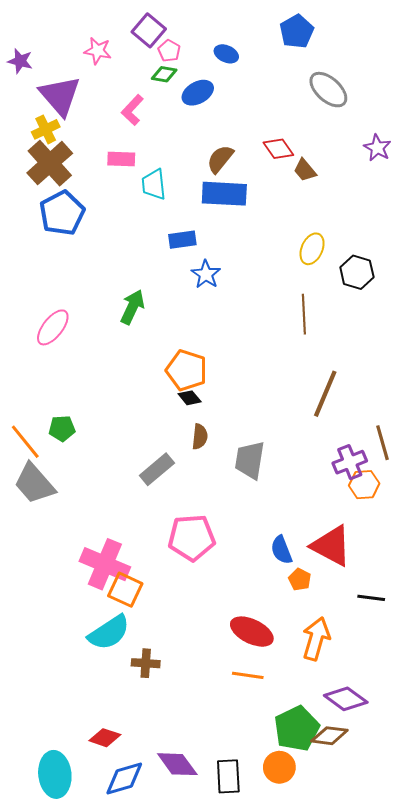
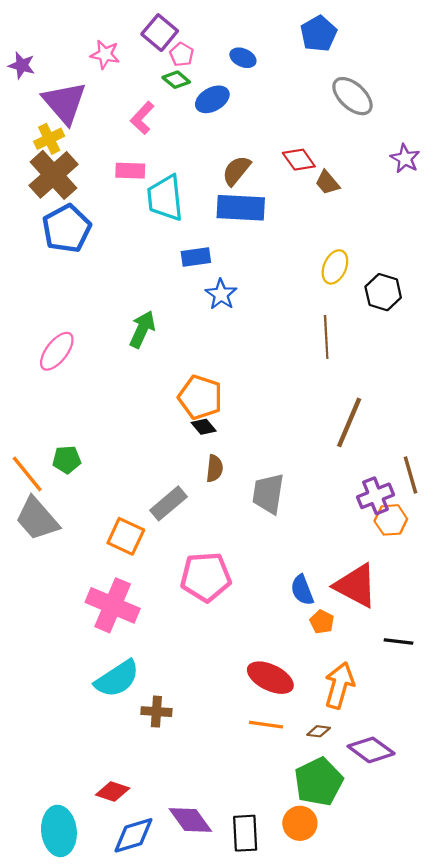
green diamond: (164, 74) -> (176, 80), turned 30
cyan trapezoid: (154, 185) -> (165, 198), size x1.4
orange square: (125, 590) -> (126, 536), moved
brown diamond: (329, 736) -> (319, 731), moved, size x0.6

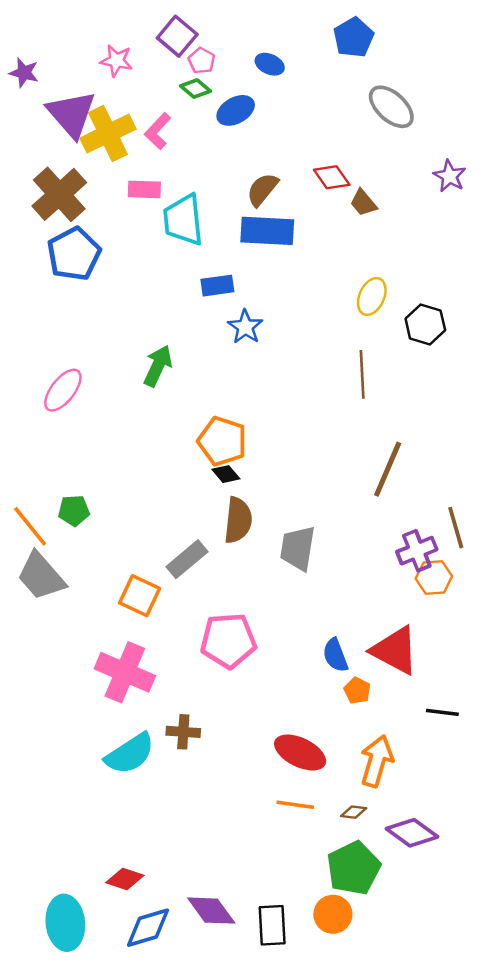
yellow cross: (49, 139) -> (108, 134), moved, size x1.6
brown semicircle: (214, 468) -> (238, 520), size x1.5
brown cross: (156, 712) -> (183, 732), moved

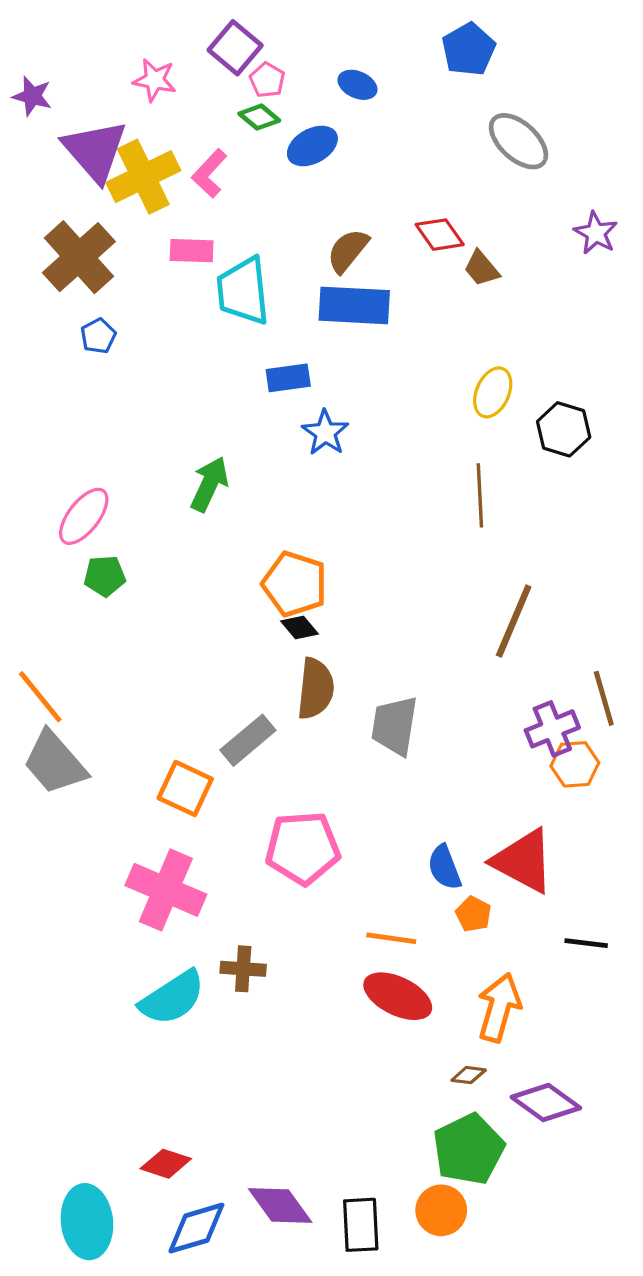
blue pentagon: (74, 254) -> (98, 336), size x0.5
green pentagon: (74, 511) -> (105, 576), moved
orange line: (295, 805) -> (391, 938), moved

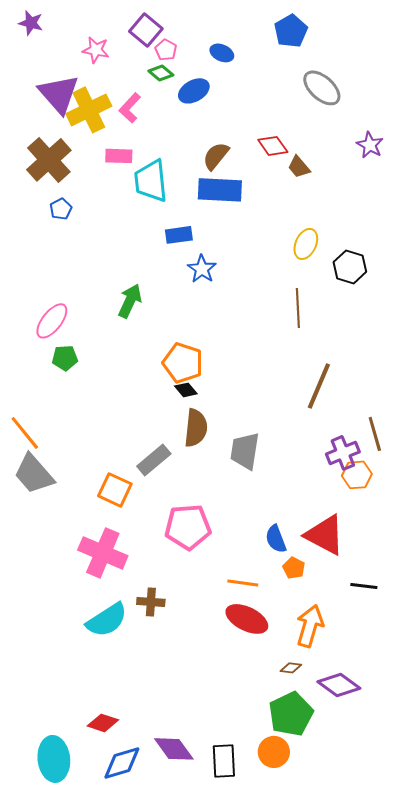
purple star: (32, 96) -> (31, 23), moved

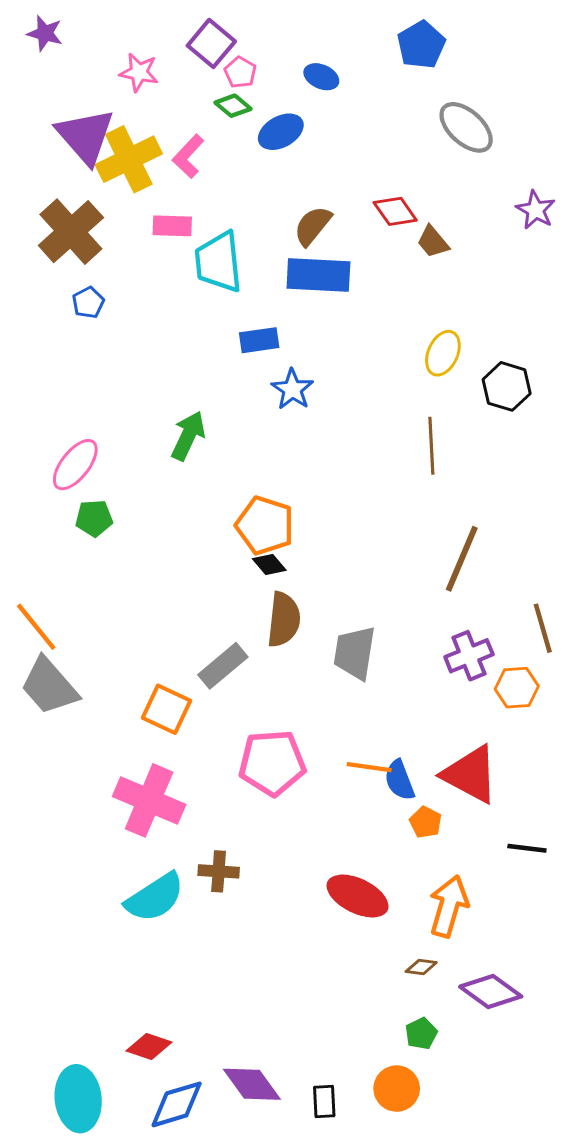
purple cross: (343, 453) -> (469, 656), moved
orange line: (243, 583) -> (369, 767), moved
green pentagon: (291, 714) -> (421, 1034), size x0.5
black rectangle: (224, 761) -> (324, 1102), size x0.7

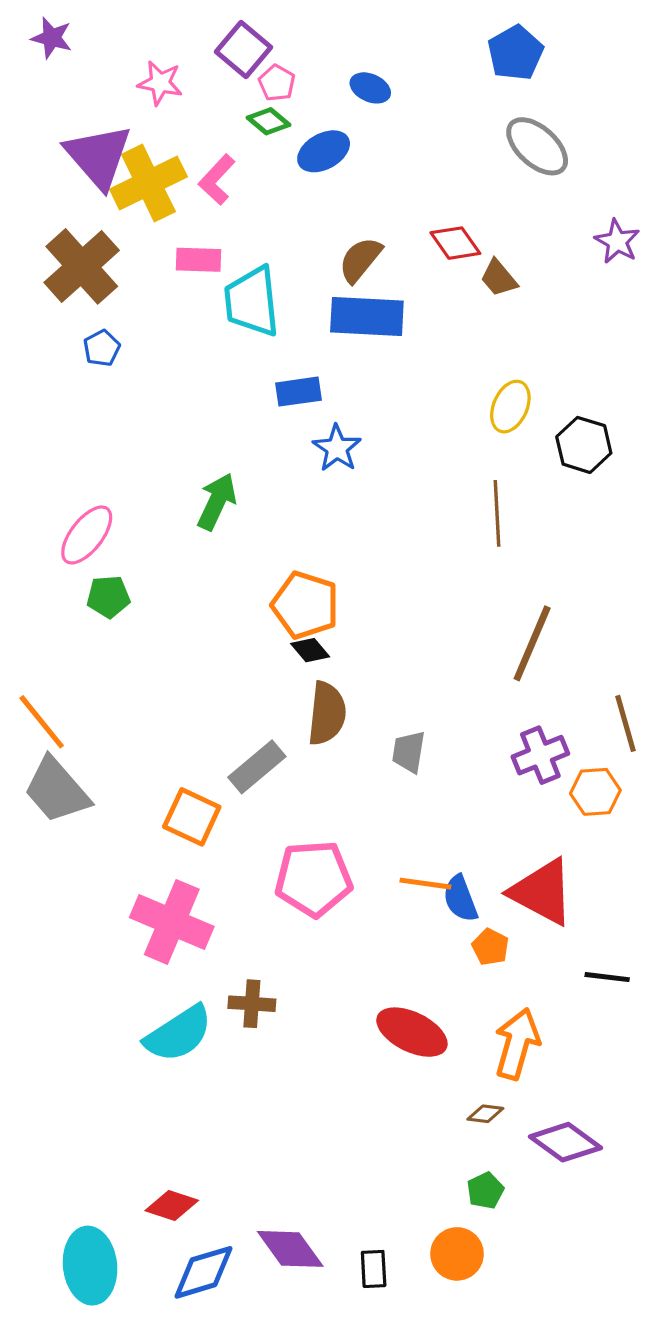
blue pentagon: (421, 45) -> (515, 53), moved
gray trapezoid: (355, 653) -> (409, 752), size x0.7

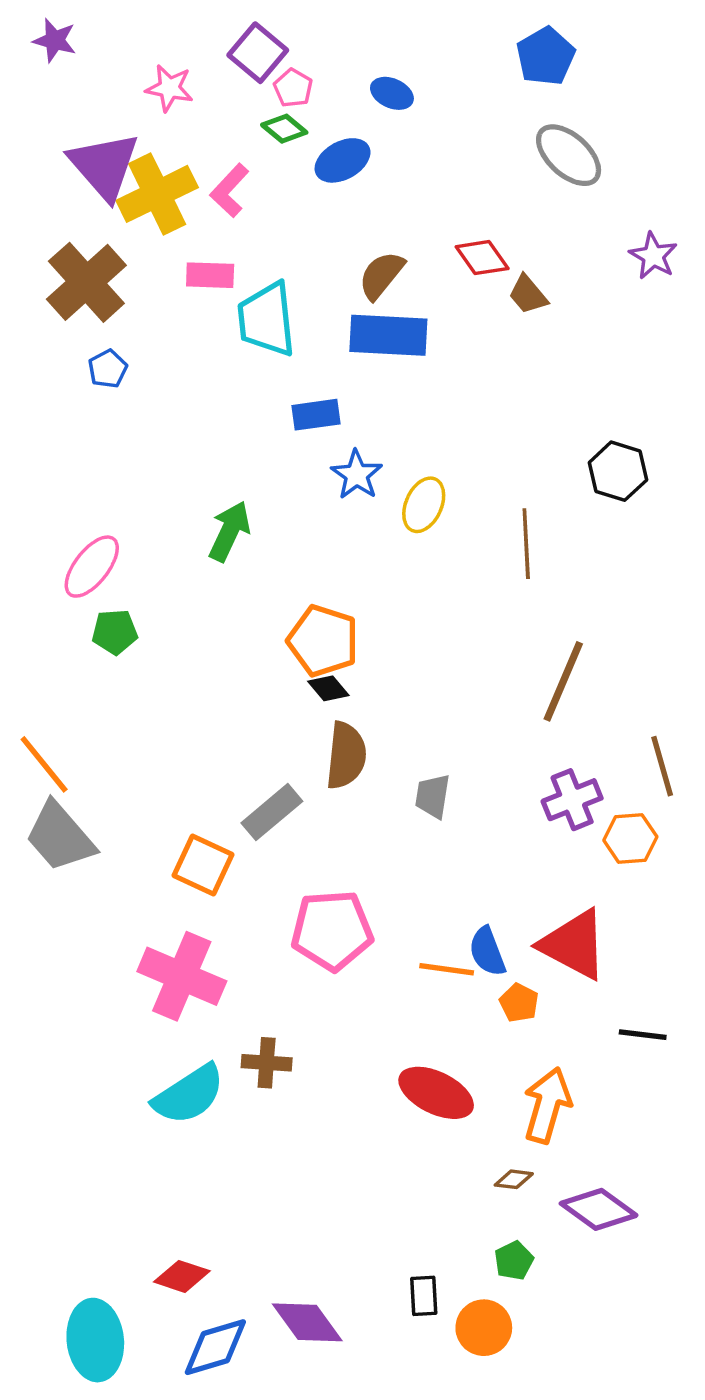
yellow ellipse: (510, 407) -> (424, 505), moved
orange line: (425, 884) -> (447, 969), moved
black rectangle: (374, 1269) -> (424, 1296), moved

